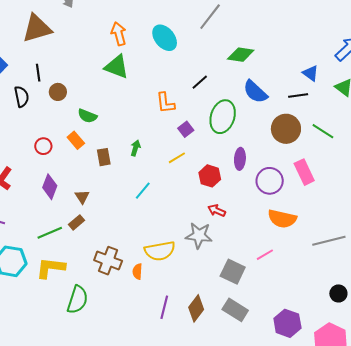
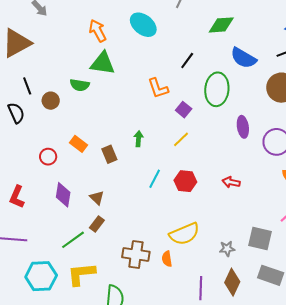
green semicircle: (87, 116) -> (80, 85), moved
red hexagon: (210, 176) -> (185, 181), moved
gray star: (199, 235) -> (227, 249), moved, size x0.6

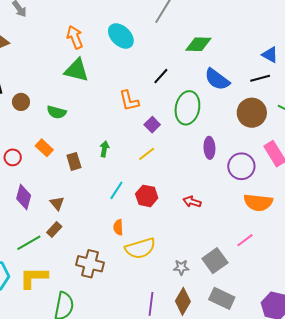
green semicircle: (80, 85) -> (57, 112), moved
gray square: (260, 239) -> (215, 261), turned 35
orange semicircle: (167, 259) -> (118, 227), moved

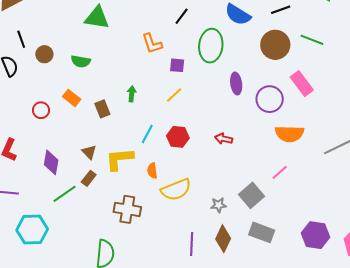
purple square: (152, 125) -> (177, 65), turned -35
purple diamond: (24, 197) -> (51, 162), moved
yellow L-shape: (34, 278) -> (119, 159), moved

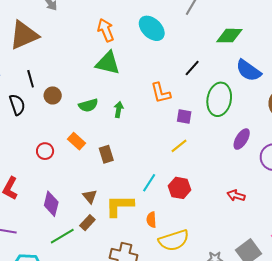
green semicircle: (81, 61) -> (88, 105), turned -30
purple ellipse: (236, 83) -> (242, 139), turned 35
green arrow: (132, 94) -> (119, 109), moved
red arrow: (224, 139) -> (236, 195), moved

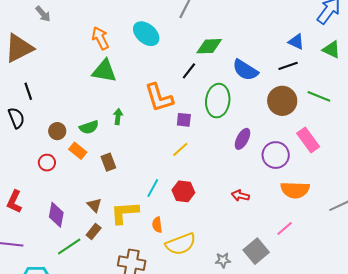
green diamond: (229, 36) -> (209, 46), moved
orange L-shape: (161, 93) -> (159, 98), size x1.4
brown circle: (53, 95) -> (57, 131), moved
green semicircle: (88, 105) -> (89, 127), moved

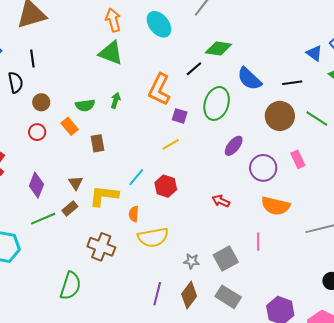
blue triangle: (296, 42) -> (314, 53), moved
orange L-shape: (159, 98) -> (159, 89), turned 32
brown circle: (57, 131) -> (41, 102), moved
pink rectangle: (308, 140) -> (298, 159), size x0.7
pink line: (285, 228) -> (258, 242), turned -60

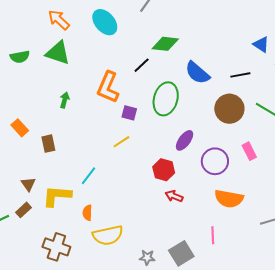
orange arrow: (113, 20) -> (59, 20), turned -30
green semicircle: (85, 105) -> (20, 57), moved
red hexagon: (166, 186) -> (164, 170), moved

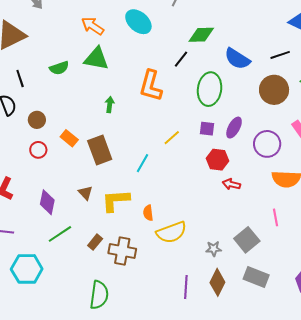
purple square: (129, 113) -> (207, 129), moved
brown rectangle: (48, 144) -> (100, 150), size x1.6
cyan line: (88, 176) -> (142, 163), moved
brown rectangle: (24, 210) -> (95, 242), moved

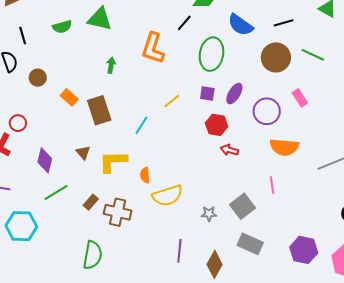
red circle: (38, 150) -> (18, 123), moved
brown diamond: (217, 282) -> (215, 264), moved

